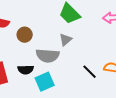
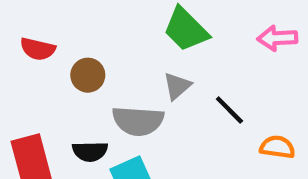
black line: (90, 72) -> (229, 110), moved

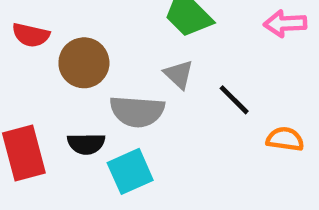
brown circle: (88, 75) -> (84, 63), size x1.4
gray triangle: (177, 86) -> (179, 74), turned -36

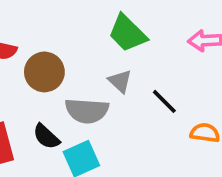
black semicircle: (86, 144) -> (46, 137), turned 44

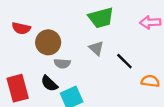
green trapezoid: (127, 33) -> (101, 18), turned -60
gray semicircle: (87, 111) -> (62, 63), moved, size x0.6

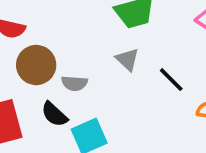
brown circle: (48, 42) -> (36, 65), moved

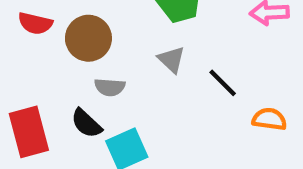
brown circle: (36, 65) -> (88, 38), moved

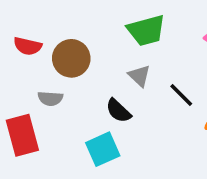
gray semicircle: (110, 87) -> (50, 99), moved
black semicircle: (86, 123) -> (118, 111), moved

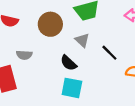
brown circle: (71, 58) -> (50, 24), moved
cyan square: (103, 149) -> (72, 88), moved, turned 35

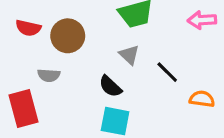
brown circle: (50, 24) -> (68, 36), moved

